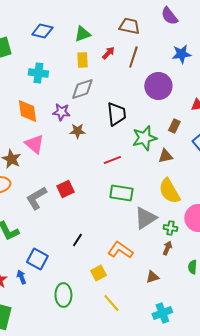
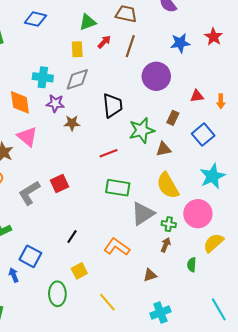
green triangle: (82, 34) -> (88, 22), moved
cyan cross: (38, 73) -> (43, 77), moved
yellow square: (98, 273) -> (79, 271), moved

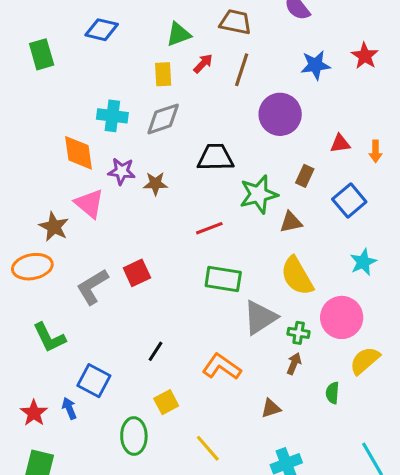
purple star: (55, 103) -> (122, 171), moved
black trapezoid: (113, 105) -> (215, 157), turned -85
cyan star: (212, 176) -> (363, 262), size x0.7

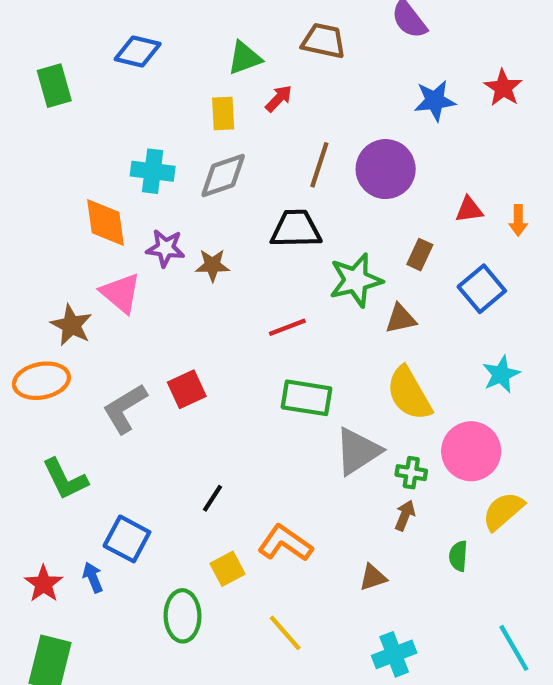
brown line: (242, 70) -> (319, 165), moved
orange L-shape: (222, 367) -> (285, 543), moved

